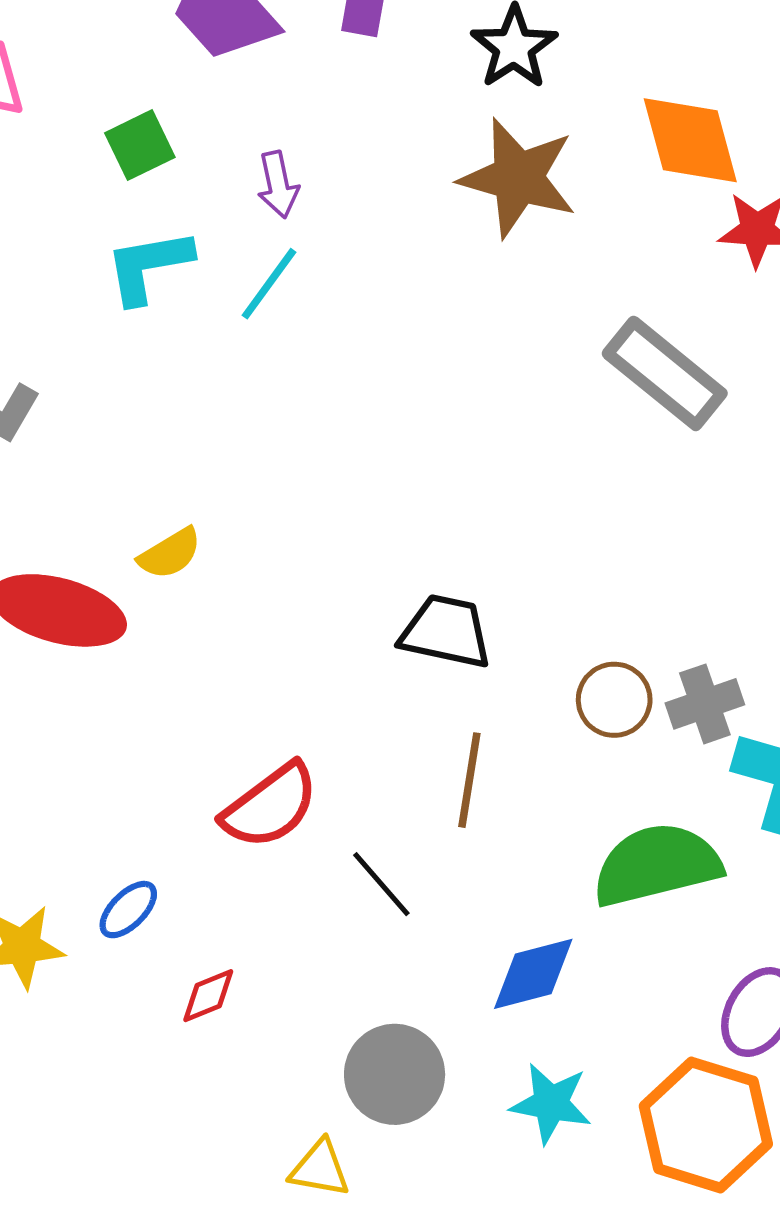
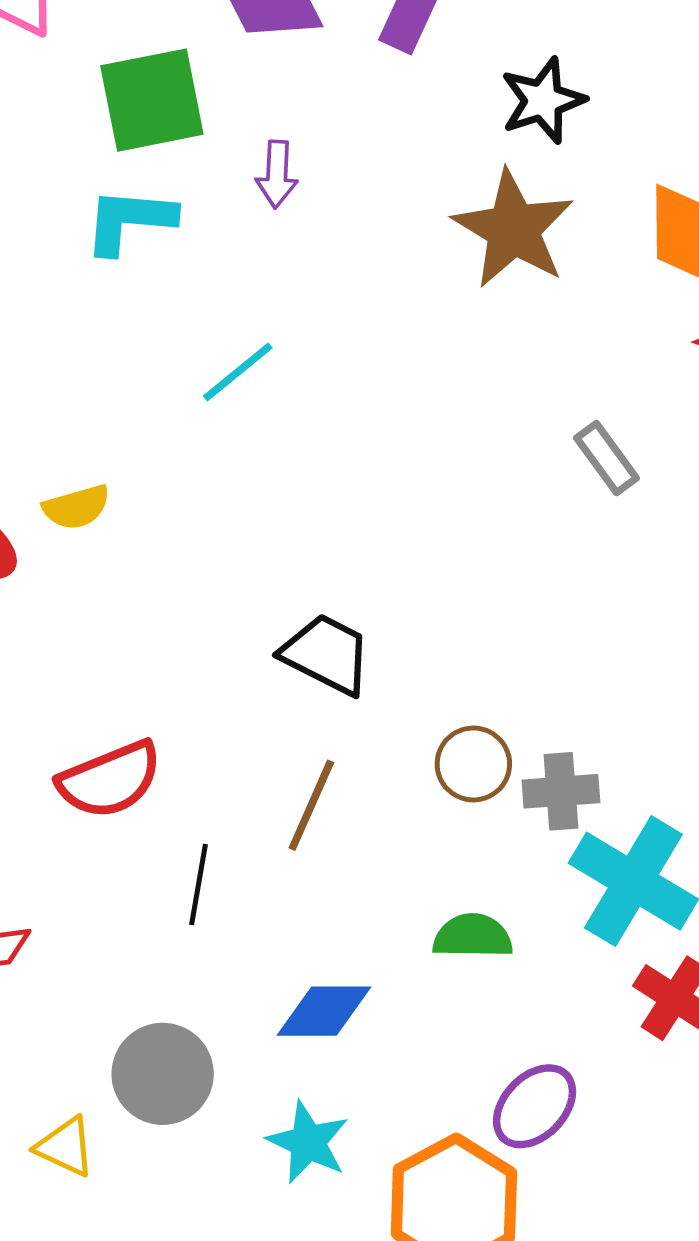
green square: (140, 145) -> (152, 100), size x1.6
cyan line: (269, 284) -> (238, 372), moved
gray rectangle: (665, 373) -> (606, 458), size x0.6
green semicircle: (657, 865) -> (473, 936), size x0.6
black line: (381, 884) -> (198, 885), turned 36

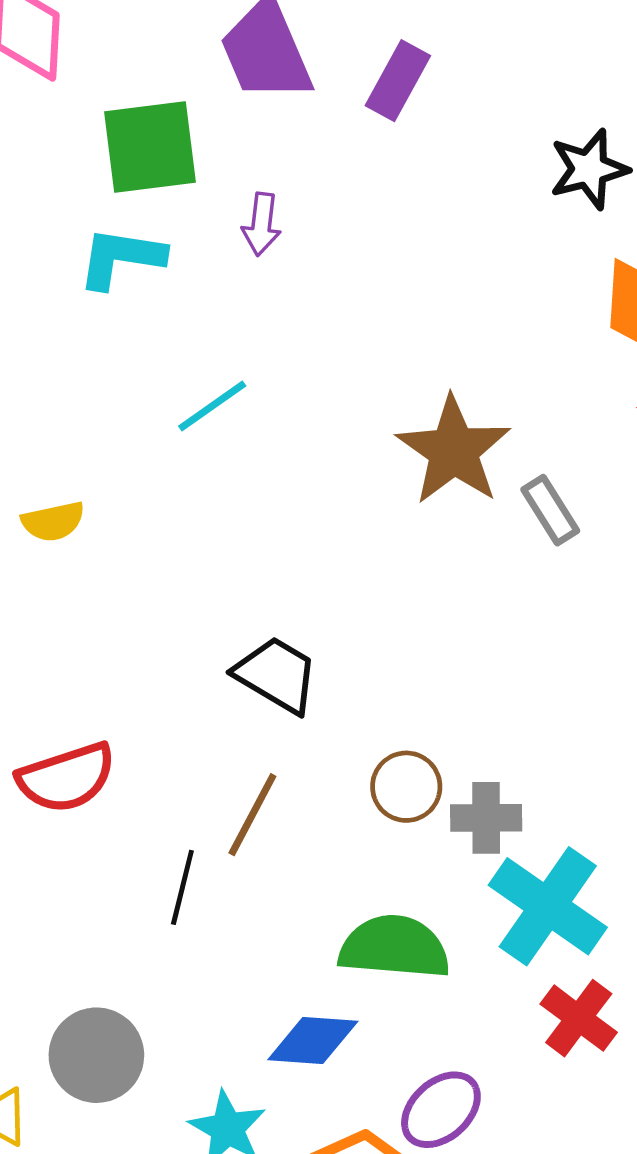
black star: (543, 100) -> (589, 169), moved
brown star: (513, 229) -> (454, 450), moved
black line: (198, 885) -> (182, 887), moved
green semicircle: (473, 936) -> (394, 947), size x1.5
blue diamond: (324, 1011) -> (313, 1040), moved

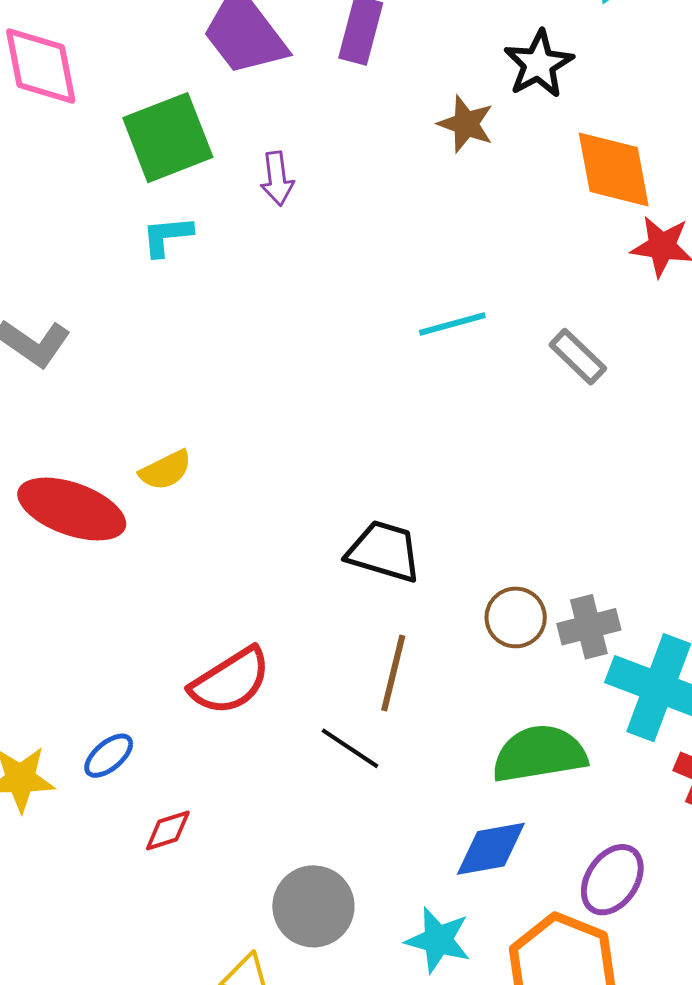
cyan L-shape: (121, 258) -> (167, 236), size x0.7
cyan line: (212, 406) -> (452, 324), moved, turned 34
brown star: (454, 450) -> (466, 124), moved, size x0.6
black line: (182, 887) -> (350, 748), turned -56

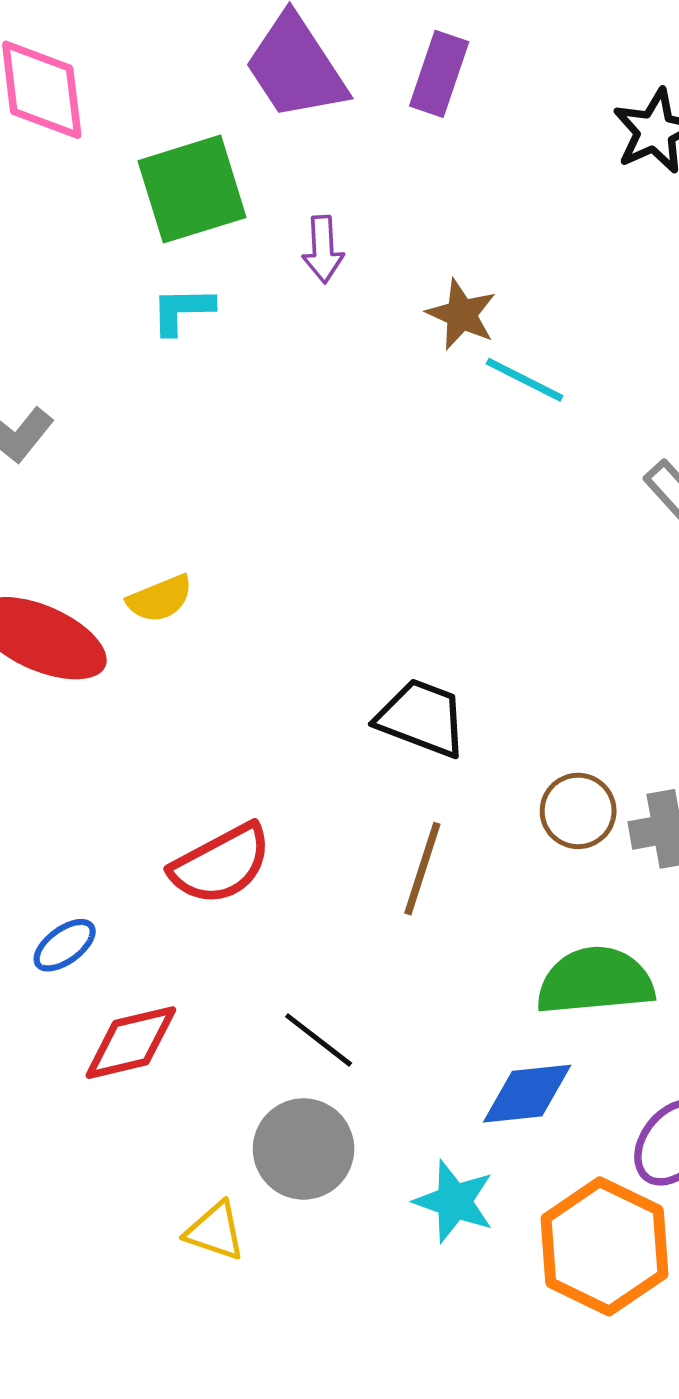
brown star: (466, 124) -> (461, 314), moved
cyan line: (452, 324) -> (525, 380), moved, turned 38
black line: (350, 748) -> (319, 1040), moved
red diamond: (168, 831) -> (131, 1043), size x1.6

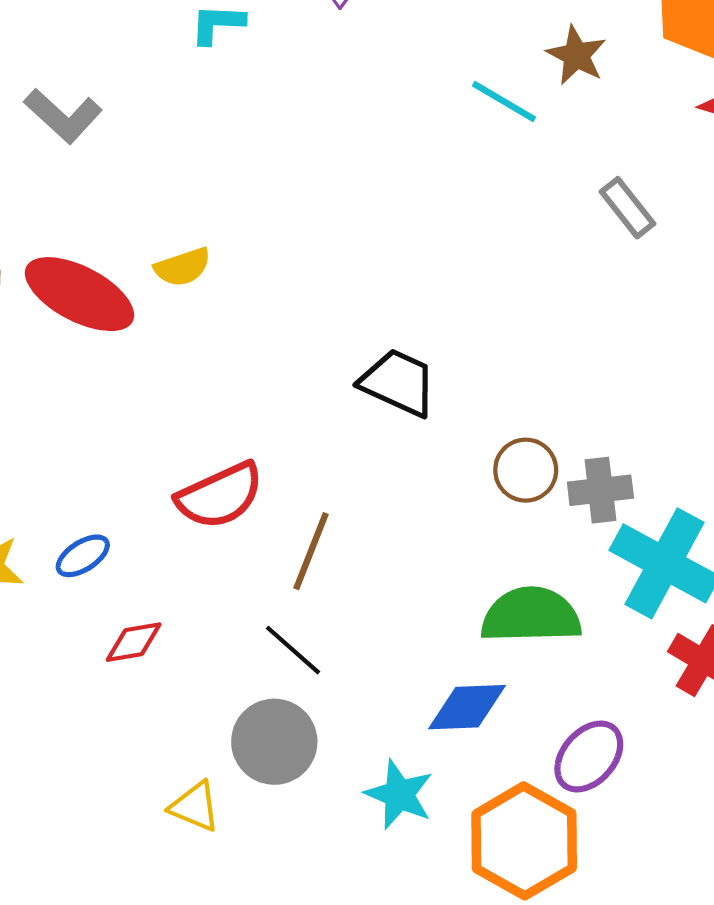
brown star: (461, 314) -> (576, 55), moved
brown line: (422, 869) -> (311, 551), moved
red diamond: (131, 1043) -> (134, 642), size x0.7

